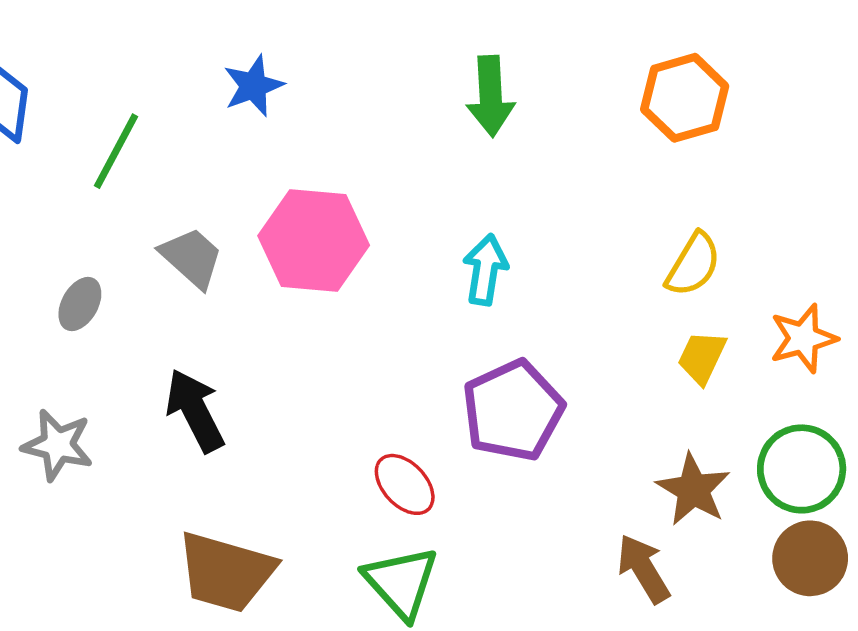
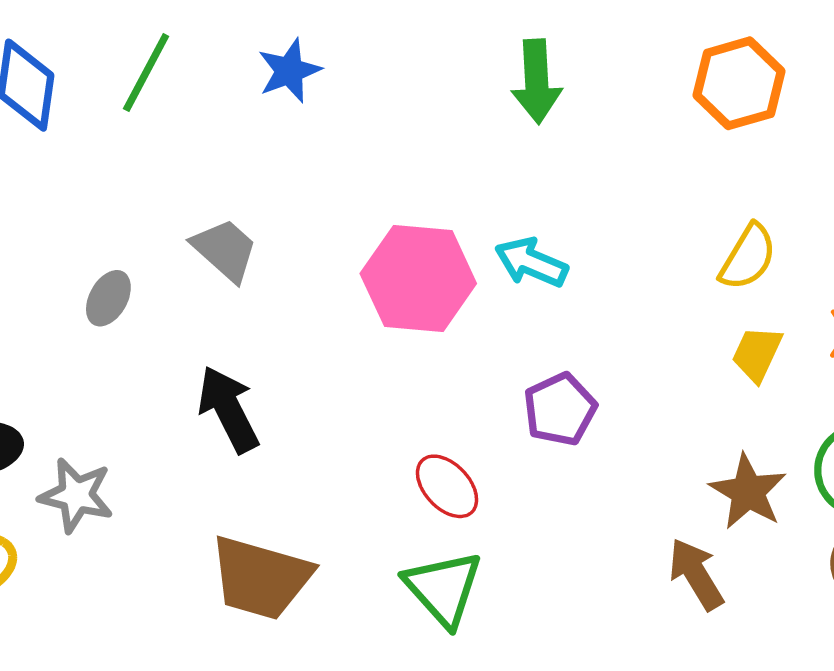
green line: (116, 151) -> (146, 73), moved
pink hexagon: (314, 240) -> (418, 279), moved
cyan arrow: (485, 270) -> (531, 262), turned -76
purple pentagon: (513, 411) -> (560, 409), size x0.7
gray star: (58, 445) -> (76, 495), moved

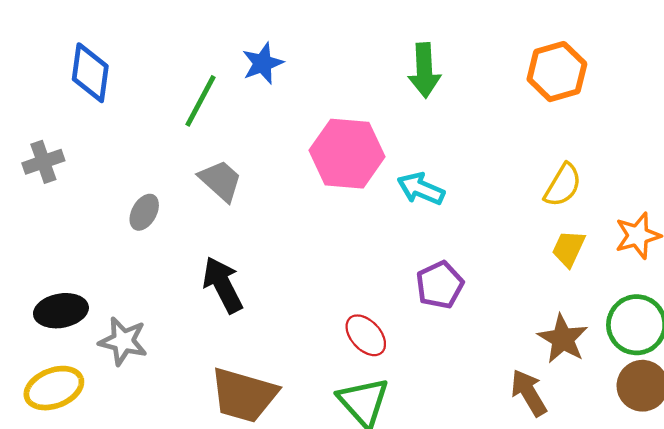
green line: (146, 73) -> (200, 101), moved
pink hexagon: (418, 279) -> (347, 154), moved

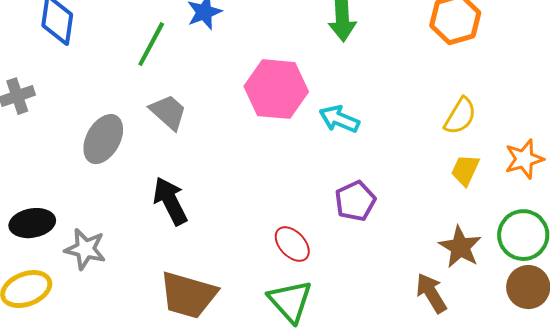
gray ellipse: (144, 212) -> (103, 139), size x1.6

